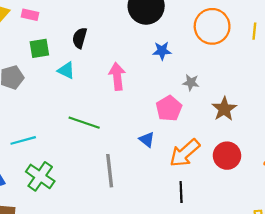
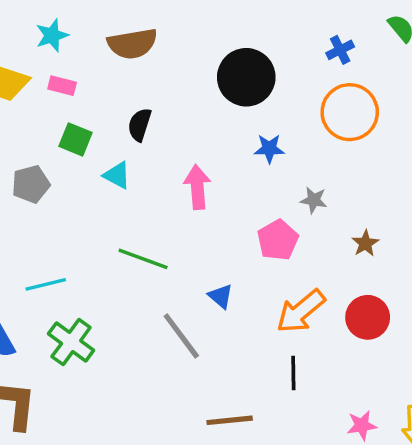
green square: (39, 48) -> (75, 139), turned 30
brown star: (224, 109) -> (365, 243), size x0.7
blue triangle: (147, 140) -> (221, 296), moved
gray line: (110, 171) -> (181, 336), turned -32

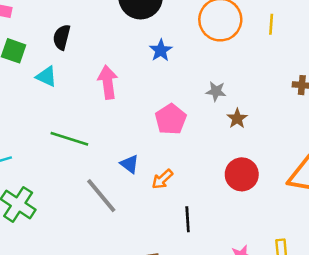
blue star: (269, 149) -> (161, 50), turned -30
gray star: (314, 200) -> (216, 91), moved
orange arrow: (301, 311) -> (162, 179), moved, size x0.6

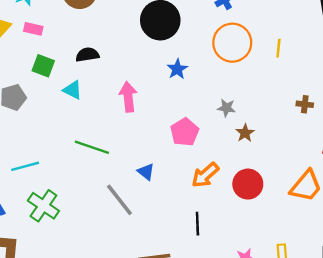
black semicircle: (62, 37) -> (87, 55), turned 65
orange arrow: (162, 179) -> (205, 175), moved, size x1.4

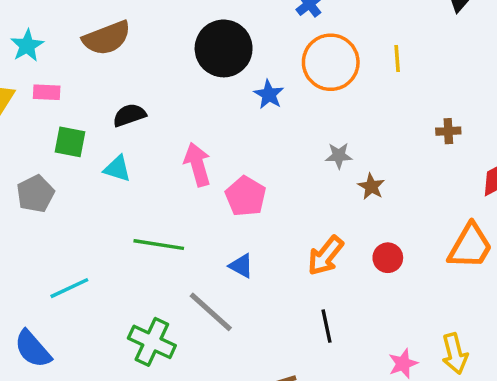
blue star: (177, 69) -> (269, 95), moved
pink pentagon: (185, 132) -> (246, 196), moved
red circle: (248, 184) -> (388, 258), size x0.7
green cross: (43, 206) -> (152, 342), moved

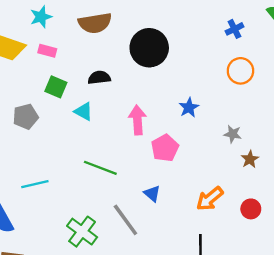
black circle: (224, 48) -> (149, 48), moved
orange circle: (331, 62) -> (240, 71), size x0.7
blue star: (269, 95) -> (189, 108), moved

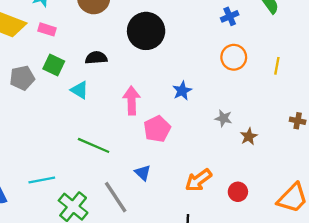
gray pentagon: (25, 117) -> (22, 78), moved
brown star: (250, 159) -> (249, 136), moved
cyan line: (35, 184) -> (42, 180), moved

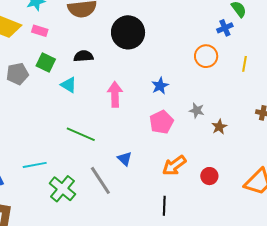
blue cross: (230, 16) -> (225, 28), moved
pink pentagon: (157, 129) -> (161, 122), moved

